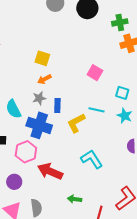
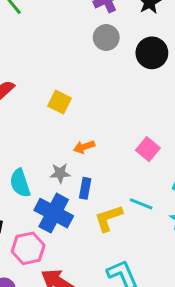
yellow square: (42, 58) -> (60, 102), moved
orange arrow: (44, 79) -> (84, 147), moved

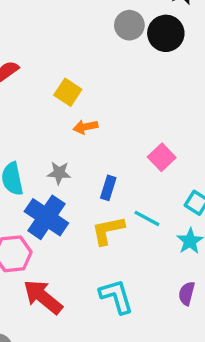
black circle: (152, 53) -> (166, 33), moved
orange arrow: (84, 147) -> (85, 127), moved
blue rectangle: (85, 188) -> (108, 188), moved

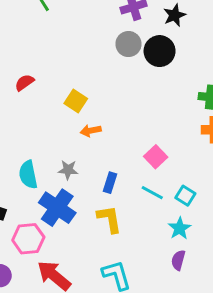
cyan line: (147, 218) -> (152, 193), moved
yellow L-shape: (108, 230) -> (110, 219), turned 92
purple semicircle: (187, 293) -> (178, 260), moved

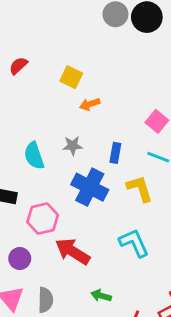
blue cross: (57, 208) -> (90, 187), moved
yellow L-shape: (110, 219) -> (140, 189), moved

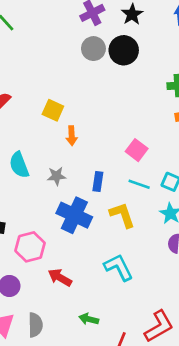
orange arrow: (90, 104) -> (72, 136), turned -72
cyan semicircle: (34, 156) -> (19, 165), moved
red arrow: (73, 251) -> (60, 277), size x0.7

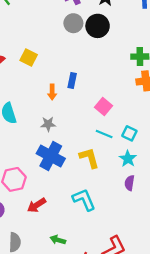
yellow square: (53, 110) -> (29, 58), moved
gray star: (57, 176) -> (48, 124), moved
blue rectangle: (98, 182) -> (72, 80), moved
red arrow: (60, 277) -> (37, 205), turned -66

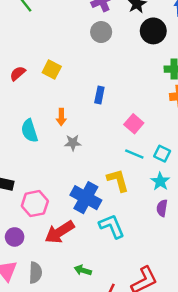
black circle: (98, 26) -> (153, 31), moved
orange arrow: (52, 92) -> (61, 117), moved
blue cross: (51, 156) -> (86, 198), moved
red arrow: (37, 205) -> (60, 232), size x1.4

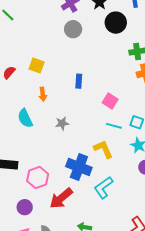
orange arrow: (61, 117) -> (43, 94), moved
cyan L-shape: (112, 226) -> (103, 188), turned -95

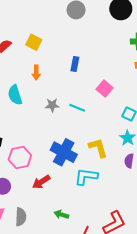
cyan line: (114, 126) -> (77, 108), moved
yellow L-shape: (103, 149) -> (98, 148), moved
cyan L-shape: (103, 188) -> (86, 177), turned 35
red arrow: (61, 198) -> (41, 182), size x0.7

